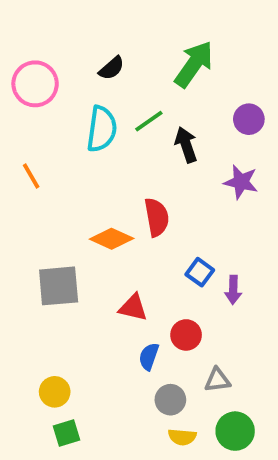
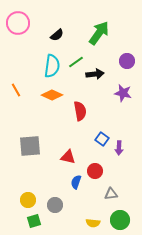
pink circle: (35, 84) -> (18, 23), moved
black arrow: (186, 145) -> (95, 74), turned 102
orange diamond: (112, 239) -> (52, 95), moved
gray circle: (170, 400) -> (55, 205), moved

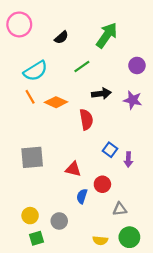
cyan semicircle: (52, 66) -> (35, 71), moved, turned 50
black arrow: (95, 74) -> (101, 94), moved
orange line: (16, 90) -> (30, 97), moved

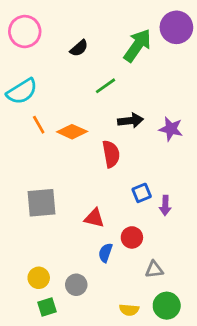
purple circle: (137, 65) -> (176, 27), moved, size x1.5
cyan semicircle: (35, 71) -> (22, 91), moved
blue square: (110, 150) -> (142, 193), turned 32

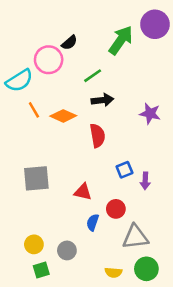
pink circle: (25, 32) -> (49, 60), moved
black arrow: (131, 121) -> (102, 100), moved
gray triangle: (154, 269) -> (135, 237), size x1.6

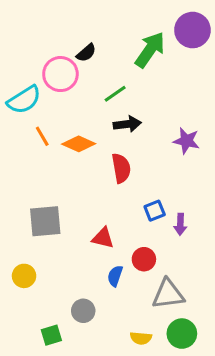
yellow circle: (34, 244) -> (24, 276), moved

